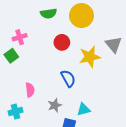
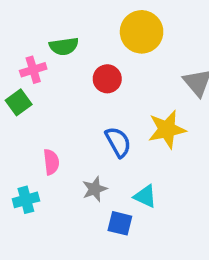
green semicircle: (48, 13) -> (64, 46), moved
yellow star: (90, 57) -> (167, 129), moved
cyan triangle: (84, 109) -> (145, 196), turned 40

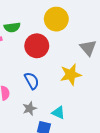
red circle: (107, 79) -> (37, 46), size x1.5
blue semicircle: (118, 142) -> (32, 81), moved

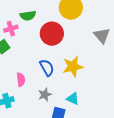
yellow star: (71, 75) -> (73, 67), moved

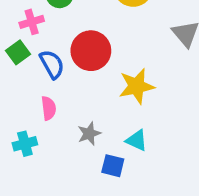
red circle: (52, 34) -> (91, 51), moved
blue semicircle: (47, 68) -> (52, 64), moved

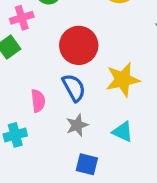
blue semicircle: (52, 64) -> (74, 88), moved
blue square: (113, 166) -> (87, 164), moved

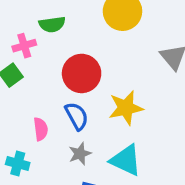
cyan triangle: (123, 132) -> (126, 160), size x1.5
cyan cross: (15, 135) -> (18, 164), turned 30

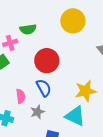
yellow star: (126, 108) -> (86, 91), moved
gray star: (80, 154) -> (37, 112), moved

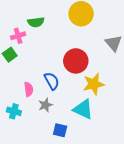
red circle: (47, 61) -> (76, 61), moved

